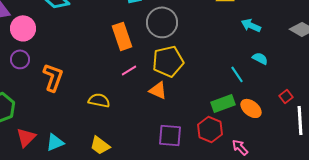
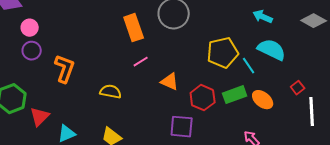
pink circle: (23, 28) -> (30, 28), moved, size x0.7
cyan semicircle: (260, 58) -> (272, 50), size x1.8
yellow pentagon: (168, 61) -> (223, 53), moved
red hexagon: (210, 129) -> (203, 98), moved
red triangle: (26, 137) -> (40, 117), moved

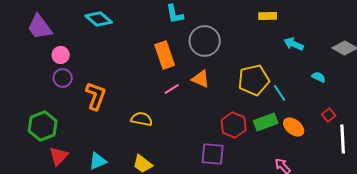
cyan semicircle: (272, 50) -> (319, 77), moved, size x0.5
orange triangle: (170, 82) -> (201, 79), moved
red triangle: (40, 117) -> (59, 156), moved

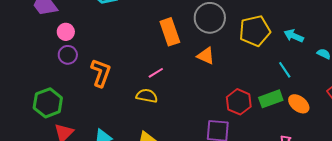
cyan arrow: (294, 44) -> (294, 36), moved
yellow pentagon: (254, 80) -> (255, 31), moved
pink line: (172, 89) -> (156, 73), moved

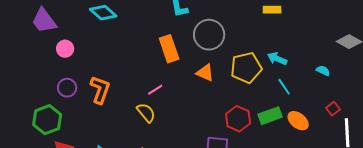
yellow pentagon: (255, 31) -> (246, 68), moved
cyan arrow: (294, 36) -> (277, 59), moved
purple circle: (68, 55) -> (67, 88), moved
yellow semicircle: (147, 96) -> (146, 113), turned 40

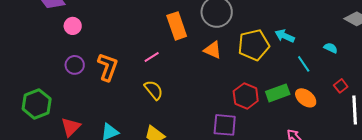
cyan line: (284, 87) -> (304, 64), moved
pink line: (155, 90) -> (152, 57), moved
green hexagon: (47, 120) -> (37, 104), moved

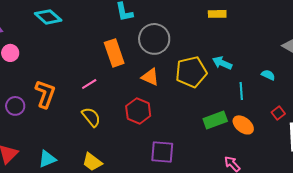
cyan line: (304, 64) -> (241, 91), turned 30
purple circle: (75, 65) -> (15, 106), moved
red hexagon: (246, 96) -> (138, 111), moved

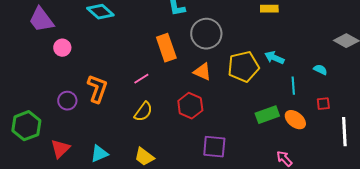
red square: (278, 113) -> (323, 104), moved, turned 32
yellow semicircle: (91, 117) -> (143, 112), turned 75

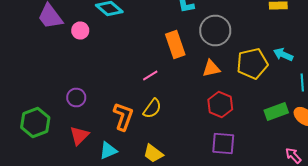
pink circle: (62, 48) -> (80, 30), moved
orange triangle: (202, 72) -> (211, 68), turned -36
orange L-shape: (97, 89) -> (123, 116), moved
red hexagon: (190, 106) -> (220, 104), moved
red triangle: (60, 149) -> (79, 136), moved

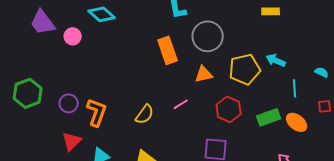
pink line: (150, 76) -> (181, 104), moved
red hexagon: (220, 104) -> (229, 109), moved
orange L-shape: (123, 116) -> (97, 112), moved
green hexagon: (35, 122) -> (28, 93), moved

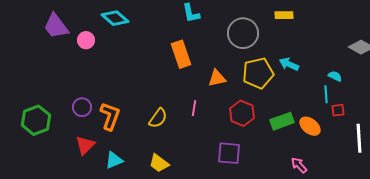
gray circle: (208, 36) -> (243, 33), moved
cyan line: (295, 88) -> (326, 94), moved
green hexagon: (28, 93) -> (36, 120), moved
pink line: (181, 104) -> (194, 108), turned -49

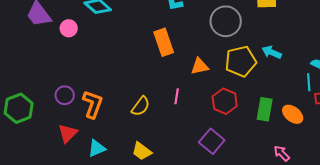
green rectangle: (282, 121) -> (265, 109), turned -60
purple square: (229, 153) -> (212, 141), turned 35

